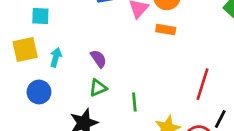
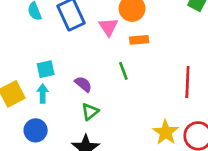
cyan square: (40, 16) -> (46, 69), moved
green line: (134, 102) -> (123, 71), moved

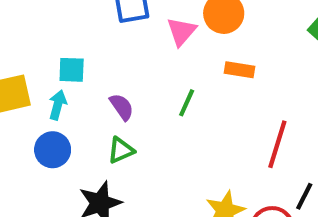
orange rectangle: (139, 40) -> (240, 70), moved
green line: (123, 71) -> (187, 103), turned 30
blue circle: (36, 130) -> (53, 150), moved

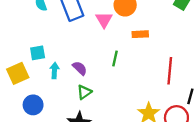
cyan square: (72, 70) -> (38, 53), moved
cyan arrow: (58, 105) -> (54, 70), moved
blue circle: (53, 150) -> (33, 105), moved

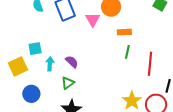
green line: (115, 58) -> (127, 52), moved
green triangle: (84, 92) -> (68, 83), moved

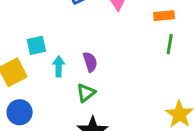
purple semicircle: (72, 62) -> (90, 62), turned 32
blue circle: (31, 94) -> (20, 112), moved

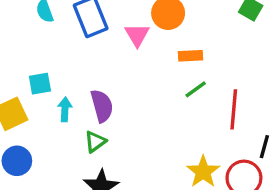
green line: (170, 44) -> (196, 89), turned 42
purple semicircle: (90, 62) -> (102, 106), size x1.4

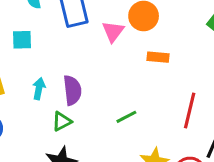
cyan square: (40, 84) -> (22, 40), moved
green line: (196, 89) -> (126, 117), moved

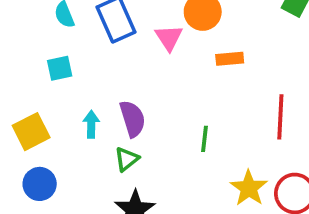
green line: (126, 117) -> (205, 139), turned -45

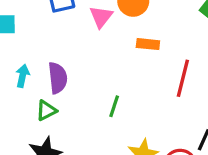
red line: (280, 117) -> (183, 78), moved

